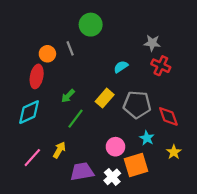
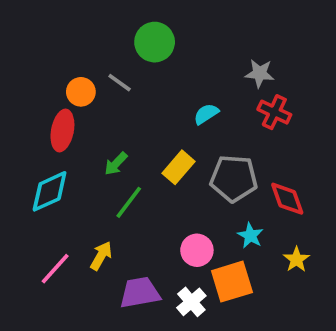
gray line: (70, 48) -> (120, 83), turned -32

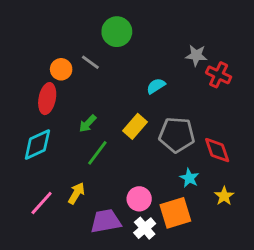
red cross: (274, 112) -> (219, 75), moved
pink circle: (197, 250) -> (139, 199), moved

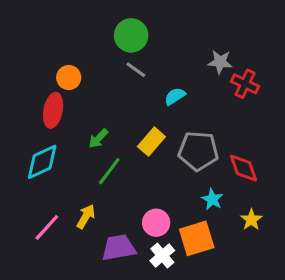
gray line: (90, 62) -> (136, 70), moved

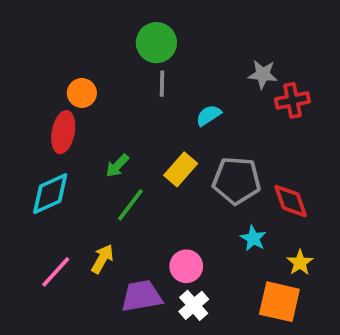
gray line: (136, 70) -> (162, 84), turned 55
red cross: (245, 84) -> (292, 100), turned -36
orange square: (197, 238) -> (279, 302), moved, turned 30

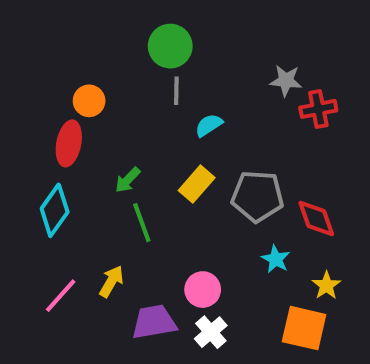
cyan semicircle: (209, 115) -> (209, 125), moved
cyan diamond: (50, 194) -> (55, 210), turned -30
green line: (130, 205) -> (142, 223), turned -57

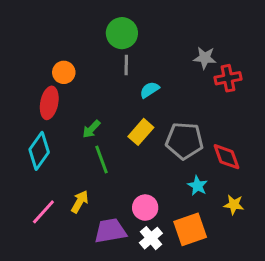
yellow star: (326, 285) -> (234, 205), turned -30
orange square: (304, 328) -> (190, 229), moved, turned -32

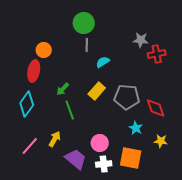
orange square: (190, 229) -> (131, 158), turned 30
purple trapezoid: (110, 231) -> (76, 159), turned 50
white cross: (151, 238) -> (104, 164), turned 35

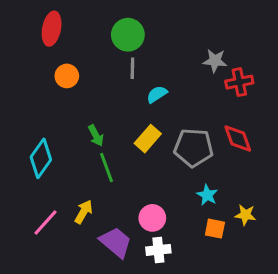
red ellipse: (34, 71) -> (52, 29), moved
green arrow: (63, 89) -> (96, 135), turned -72
red diamond: (156, 108) -> (238, 139), moved
orange square: (131, 158) -> (215, 229), moved, size x0.6

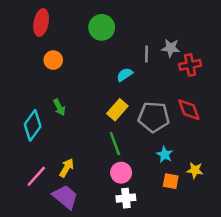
gray line: (132, 68) -> (146, 54), moved
green arrow: (96, 135) -> (59, 107), moved
green line: (107, 168) -> (115, 144), moved
purple trapezoid: (116, 242) -> (65, 197), moved

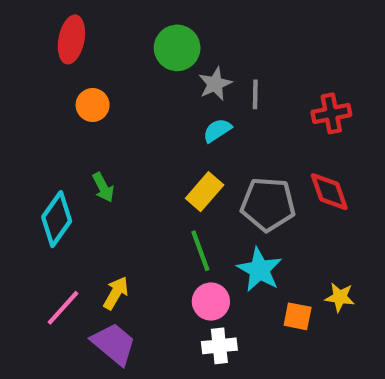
gray star: (171, 48) -> (215, 84), moved, turned -30
cyan star: (165, 155) -> (260, 270), moved, size x1.5

